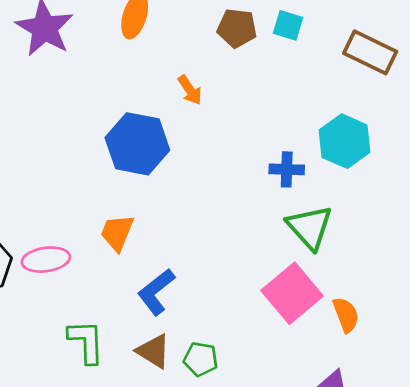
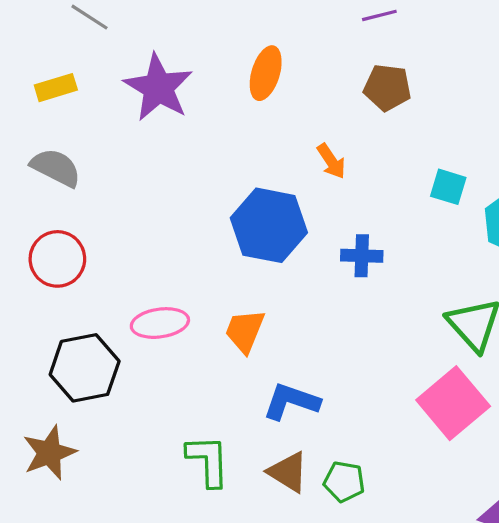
cyan square: (288, 25) -> (448, 187), moved
blue cross: (287, 169) -> (362, 256), moved
pink ellipse: (46, 260) -> (160, 323), moved
blue L-shape: (156, 292) -> (291, 402), turned 57

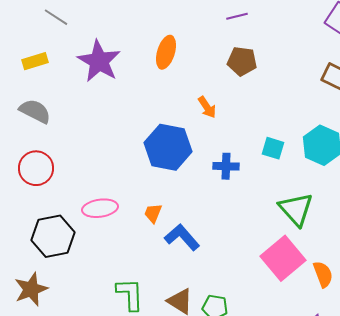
cyan square: (448, 187) -> (273, 148), moved
orange trapezoid: (245, 331) -> (153, 213), size x0.7
blue L-shape: (291, 402) -> (182, 237), moved, turned 30

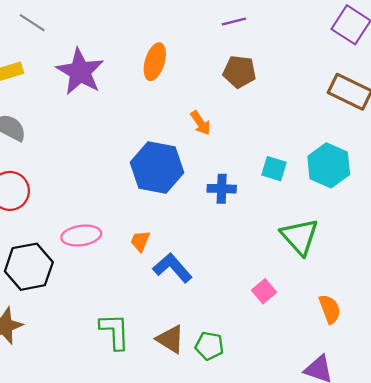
pink square: (283, 258) -> (264, 291), moved, size x0.5

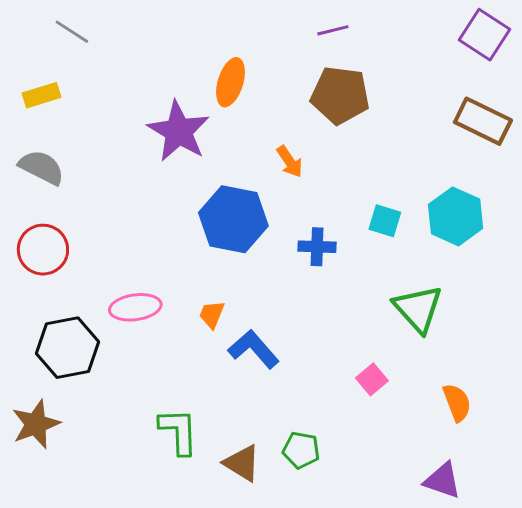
purple star: (80, 72) -> (179, 131), moved
brown pentagon: (239, 72) -> (340, 95), size x1.4
brown triangle: (170, 339) -> (242, 463), moved

